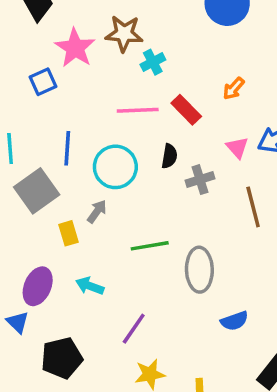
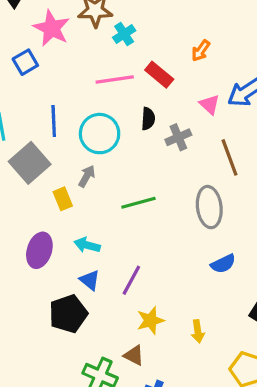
gray ellipse: (199, 270) -> (209, 207), moved
blue triangle: (18, 322) -> (90, 280), moved

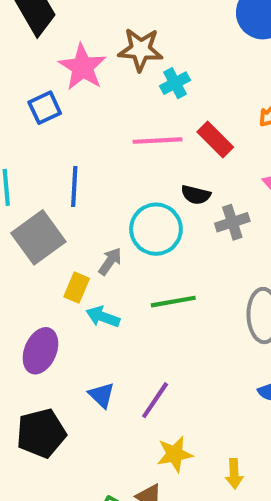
black semicircle: (148, 119) -> (196, 195), turned 95
cyan circle: (100, 134) -> (156, 229), moved
yellow rectangle: (63, 199) -> (77, 288), turned 40
cyan arrow: (87, 245) -> (103, 317), moved
black pentagon: (68, 314) -> (41, 433), moved

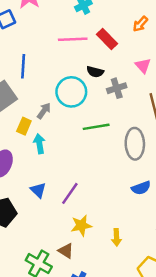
green line: (173, 302) -> (96, 127), moved
cyan arrow: (103, 317) -> (39, 144), turned 60

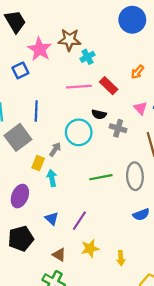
gray cross: (117, 88) -> (118, 128), turned 35
green line: (96, 127) -> (101, 177), moved
brown triangle: (66, 251) -> (59, 255), moved

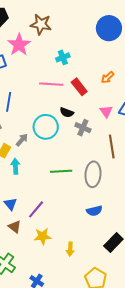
brown star: (69, 40) -> (41, 24), moved
brown triangle: (59, 255) -> (15, 227), moved

